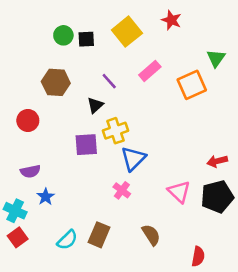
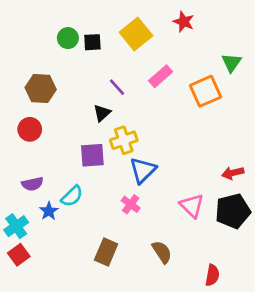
brown hexagon: (56, 82) -> (41, 88), moved
cyan cross: (15, 211) -> (16, 226), turned 30
cyan semicircle: (67, 240) -> (72, 196), moved

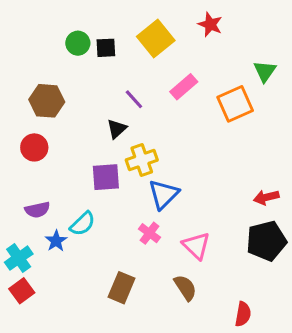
pink triangle: (192, 206) -> (196, 246), moved

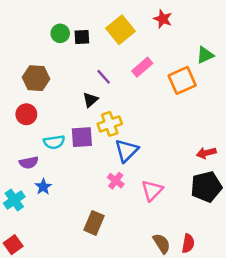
green triangle: (265, 71) -> (205, 55), turned 30
cyan semicircle: (83, 224) -> (54, 142), moved, turned 35
pink triangle: (196, 246) -> (152, 190), turned 30
brown semicircle: (185, 288) -> (162, 243), moved
red square: (22, 291) -> (13, 245), moved

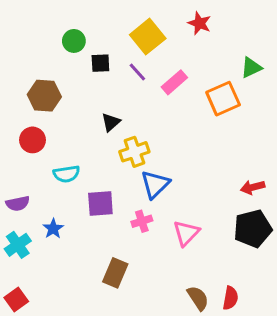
black square: (82, 37) -> (100, 63), moved
purple line: (104, 77) -> (137, 72), moved
purple square: (82, 137) -> (100, 203), moved
purple semicircle: (29, 163) -> (18, 203), moved
pink cross: (116, 181) -> (142, 221), turned 35

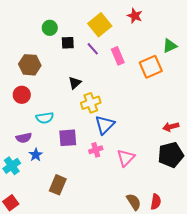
pink rectangle: (174, 82) -> (118, 56), turned -72
purple semicircle: (18, 203) -> (24, 138), moved
brown rectangle: (115, 273) -> (58, 185), moved

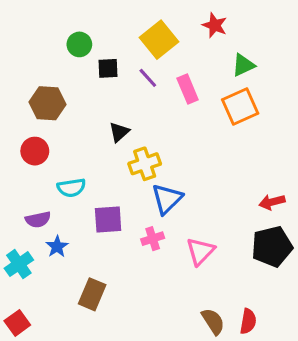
green triangle: (170, 46) -> (243, 65), moved

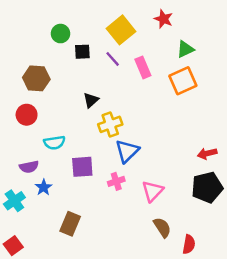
brown semicircle: (213, 321) -> (162, 227), moved

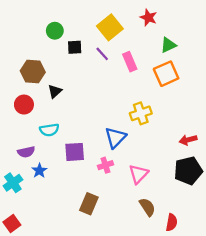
black triangle: (91, 100) -> (55, 91), moved
yellow cross: (110, 124) -> (141, 113), moved
brown rectangle: (70, 224) -> (89, 204), moved

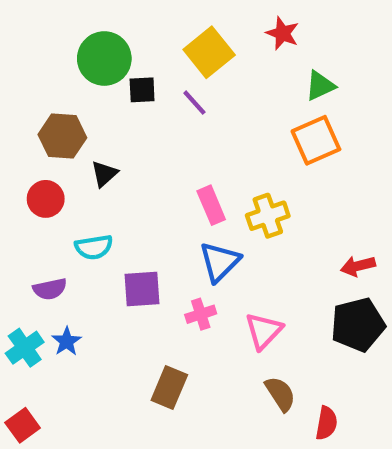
green circle: (55, 31) -> (104, 59), size x1.6
pink rectangle: (130, 62) -> (211, 205), moved
blue star: (39, 171) -> (67, 341), moved

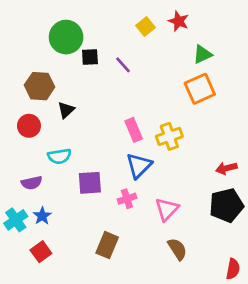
yellow square: (209, 52) -> (146, 26), moved, size x0.6
red semicircle: (326, 423) -> (233, 269), moved
red square: (23, 425) -> (41, 252), moved

